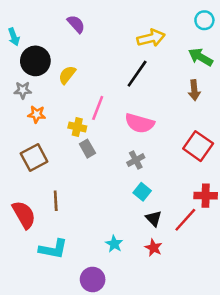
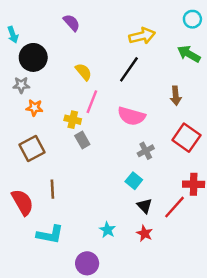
yellow semicircle: (67, 75) -> (83, 72), moved, turned 102
brown arrow: (194, 90) -> (176, 96), moved
gray cross: (136, 160) -> (146, 151), moved

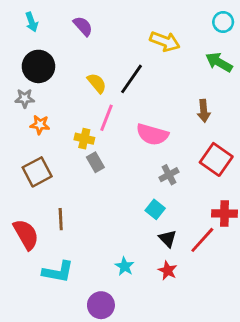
cyan arrow: (13, 35) -> (32, 22), moved
yellow arrow: (142, 36) -> (165, 41), turned 35
black line: (129, 69) -> (131, 79), moved

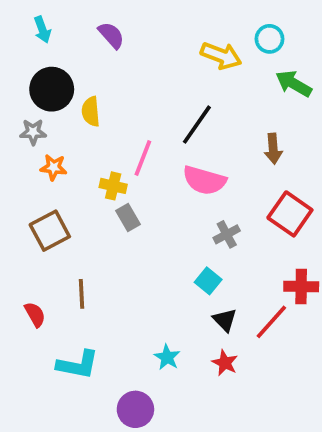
cyan circle: (223, 22) -> (269, 39), moved
black line: (131, 79) -> (197, 125), moved
yellow semicircle: (97, 83) -> (91, 111), moved, turned -145
red semicircle: (26, 234) -> (35, 314), size x0.6

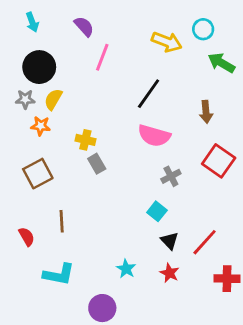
yellow semicircle: (91, 111) -> (53, 99), moved, turned 35
pink line: (143, 158) -> (102, 57), moved
red cross: (301, 286) -> (227, 279), moved

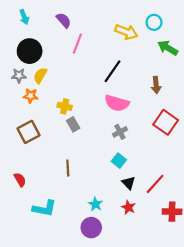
gray cross: (171, 176) -> (120, 132), moved
brown line: (62, 221) -> (68, 168), moved
purple circle: (102, 308) -> (91, 228), moved

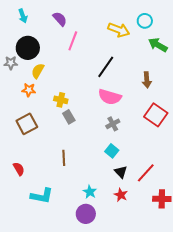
gray star: (19, 75) -> (11, 63), moved

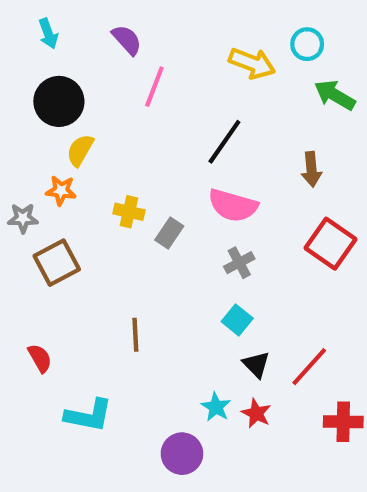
gray star: (11, 63) -> (23, 218), moved
gray rectangle: (69, 117) -> (169, 233), moved, turned 64
cyan star: (90, 192) -> (216, 407), moved

